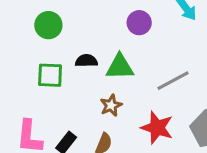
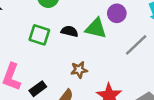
green triangle: (120, 67) -> (96, 28), moved
gray line: (173, 81) -> (136, 45), moved, turned -30

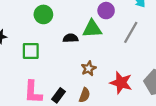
green square: (39, 35) -> (31, 51), moved

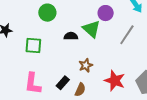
green triangle: (92, 29) -> (91, 29), turned 42
black rectangle: (58, 95) -> (63, 83), moved

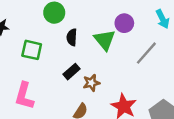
black semicircle: (71, 36) -> (72, 37), moved, turned -96
black rectangle: (63, 83) -> (72, 72), moved

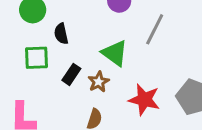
green triangle: (105, 40) -> (115, 53), moved
green square: (32, 50) -> (37, 58), moved

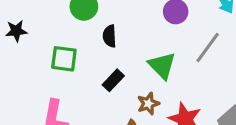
green square: (37, 58) -> (64, 59), moved
brown star: (99, 82) -> (148, 104), moved

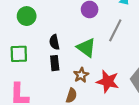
black semicircle: (110, 36) -> (54, 42), moved
black rectangle: (113, 80) -> (55, 63), turned -40

